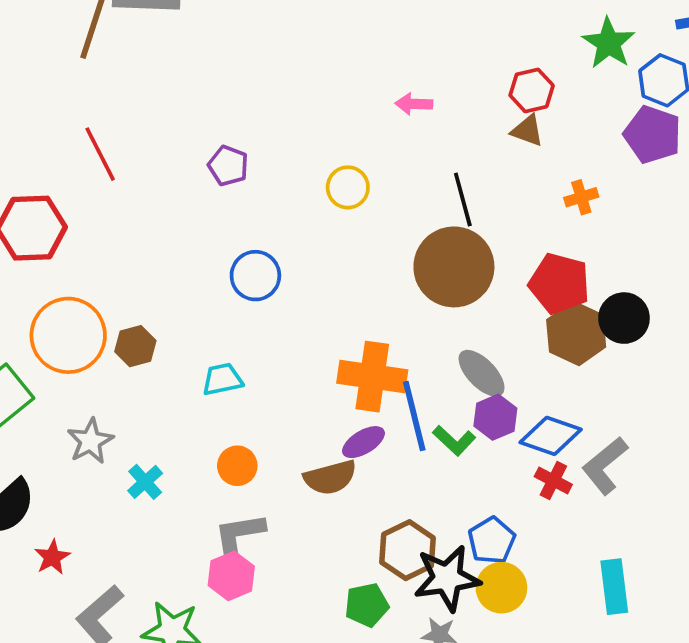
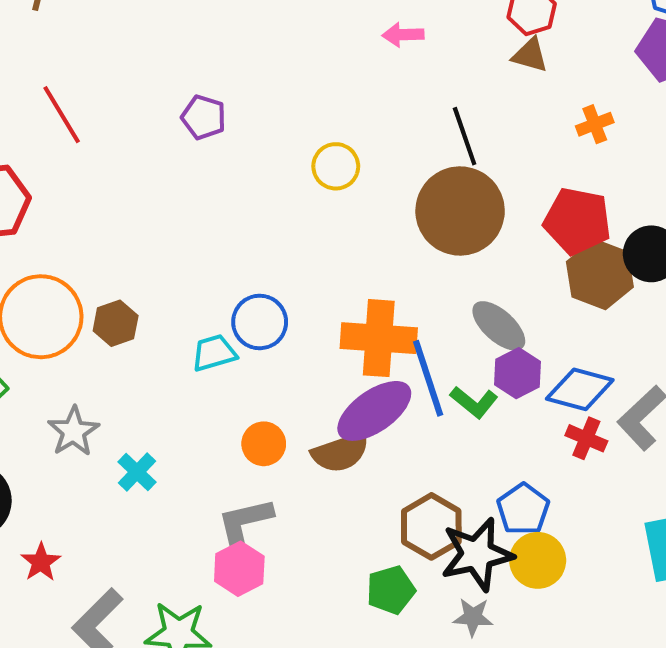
yellow circle: (348, 187) -> (336, 166), moved
blue circle: (255, 276) -> (260, 322), moved
purple ellipse: (363, 442) -> (374, 411), size x1.6
orange circle: (237, 466) -> (264, 444), moved

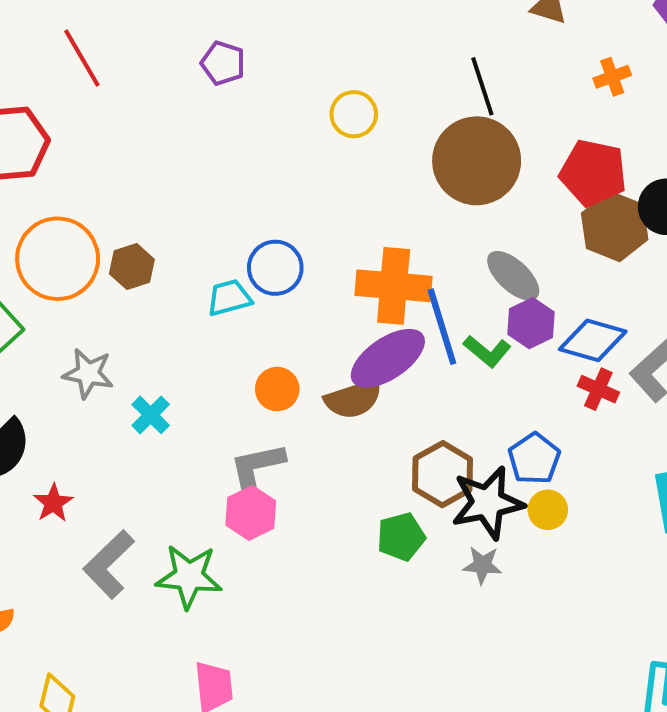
gray star: (73, 431) -> (88, 373), turned -30
yellow circle: (538, 560) -> (548, 510), size x0.7

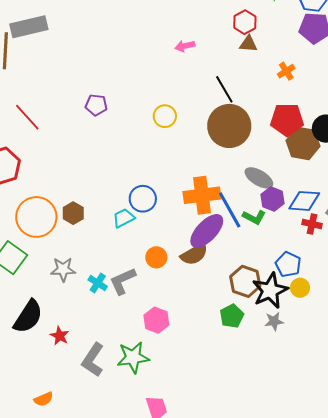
gray L-shape: (257, 467) -> (123, 281), moved

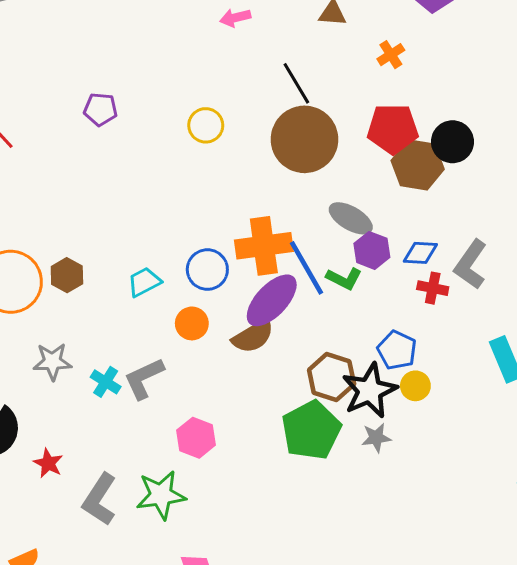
blue circle: (143, 199) -> (207, 270), moved
blue diamond: (304, 201) -> (420, 253), size x0.7
orange circle: (156, 257) -> (192, 323), moved
green pentagon: (232, 316) -> (311, 430), size x1.6

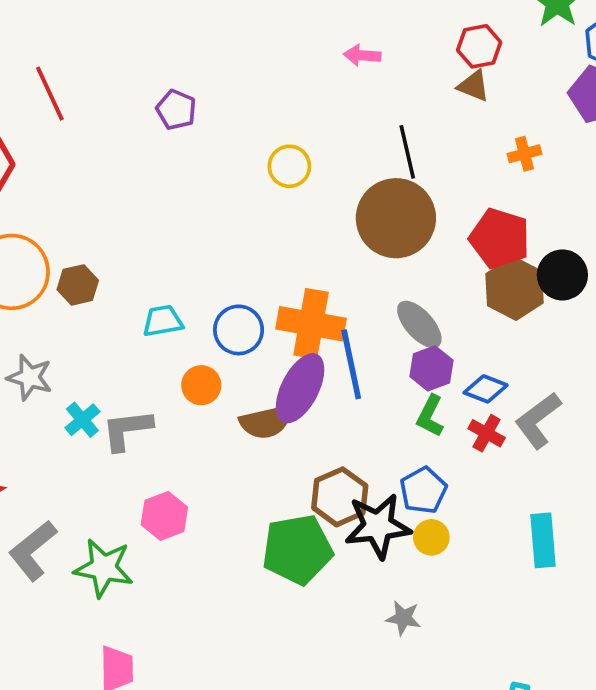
green L-shape: (344, 279) -> (430, 416), moved, turned 72
purple ellipse: (272, 300) -> (300, 388), turned -34
gray star: (376, 438) -> (403, 618), moved

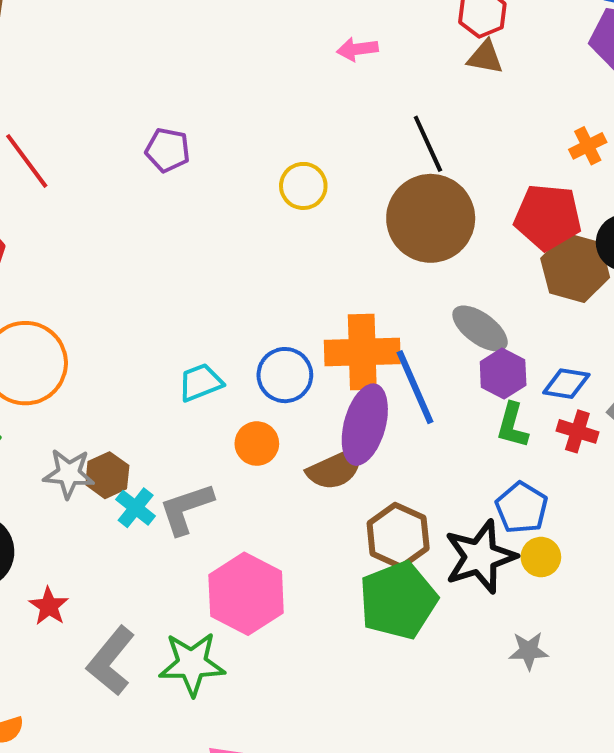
orange cross: (524, 154) -> (588, 146), moved
brown hexagon: (78, 285) -> (107, 475), moved
brown hexagon: (340, 497) -> (398, 536), moved
pink hexagon: (164, 516) -> (246, 594), size x1.5

